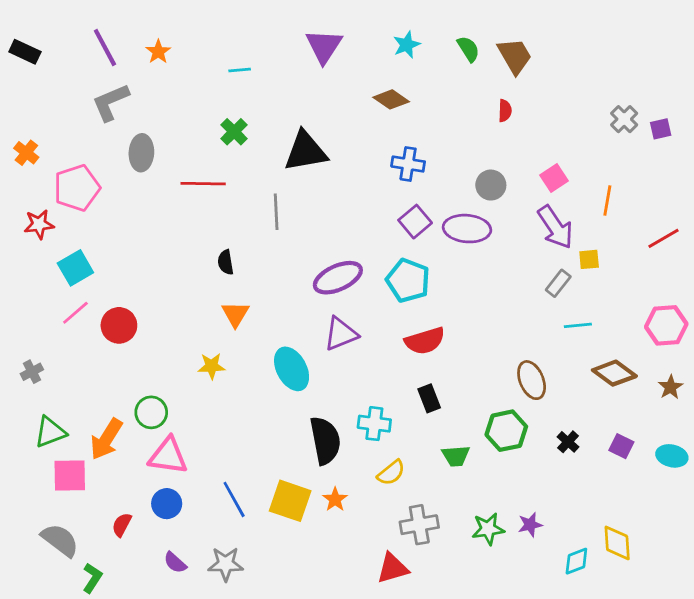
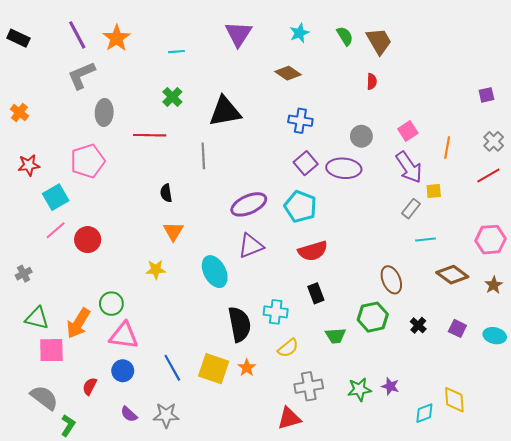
orange star: (158, 52) -> (117, 38), size x1.5
gray cross: (624, 119) -> (494, 141), moved
pink pentagon: (77, 188) -> (88, 161), moved
green triangle: (50, 432) -> (37, 318), turned 35
purple star: (530, 525) -> (390, 386), turned 30

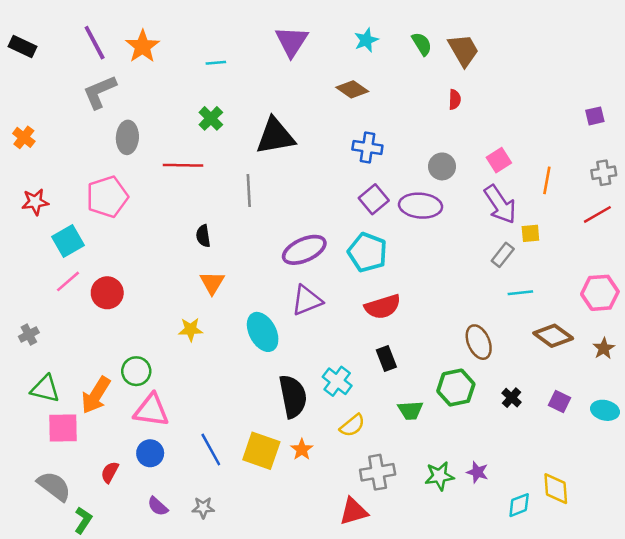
gray cross: (494, 141) -> (604, 173), turned 36
cyan cross: (276, 312) -> (337, 381), turned 30
gray star: (166, 415) -> (203, 508), size x0.7

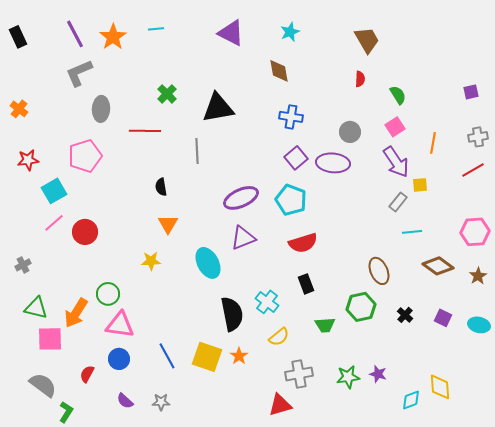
purple triangle: (292, 41) -> (231, 33), turned -36
green semicircle: (422, 44) -> (398, 95), moved
black rectangle: (23, 46) -> (18, 37), turned 40
cyan line: (216, 63) -> (156, 29), moved
brown diamond: (352, 89) -> (279, 71), turned 45

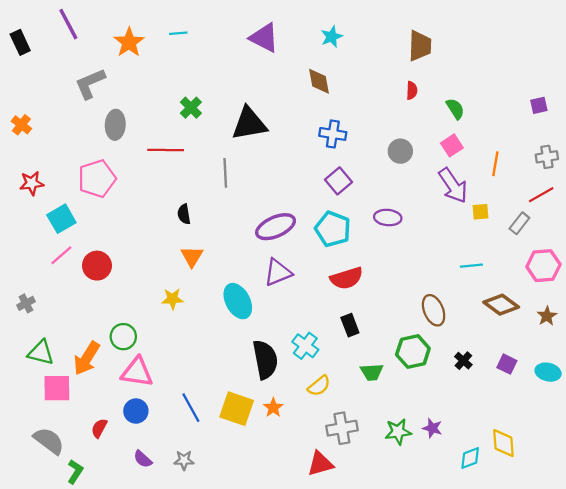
purple line: (75, 34) -> (68, 24), moved
brown trapezoid: (367, 40) -> (420, 46), turned 32
purple ellipse: (333, 163) -> (388, 218), moved, size x0.7
gray rectangle: (398, 202) -> (519, 223), moved

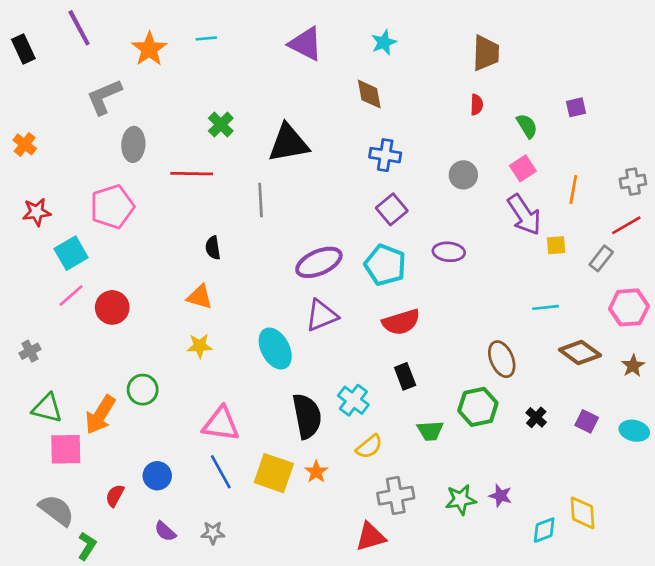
purple square: (539, 105) -> (576, 107), moved
orange triangle: (192, 256) -> (200, 297), moved, turned -45
pink triangle: (137, 372) -> (221, 424), moved

